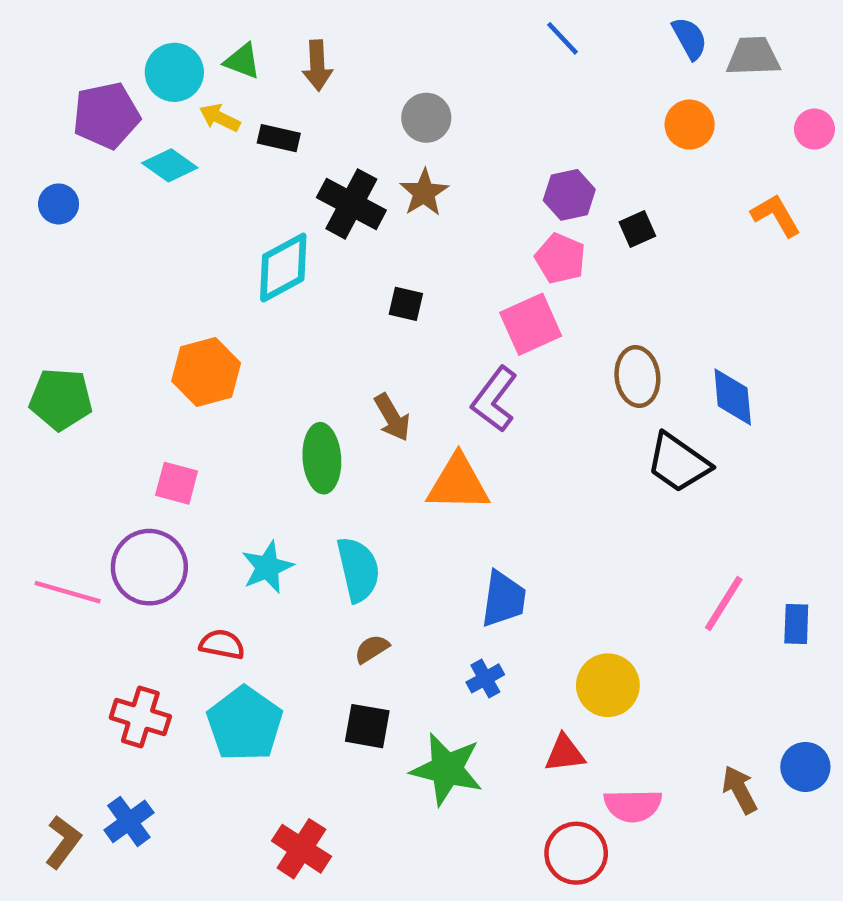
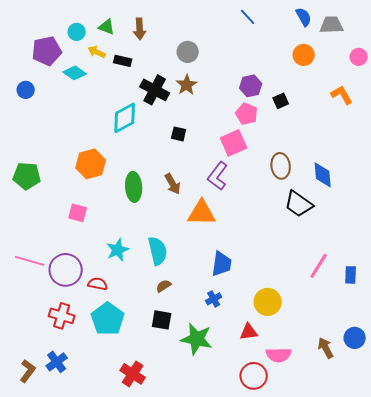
cyan circle: (174, 72) -> (77, 32), size x0.7
green ellipse: (322, 458) -> (134, 187), moved
purple circle: (149, 567) -> (66, 270), moved

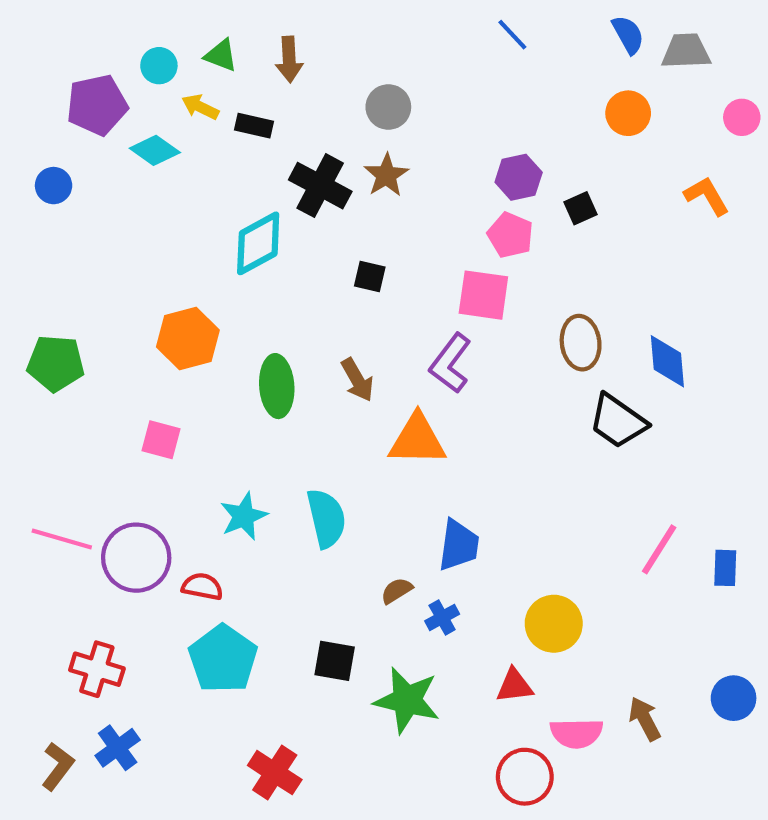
pink square: (234, 143) -> (483, 295), turned 32
brown semicircle: (164, 286) -> (397, 591), moved
red cross: (62, 316) -> (97, 669), moved
brown arrow: (326, 348) -> (645, 719), moved

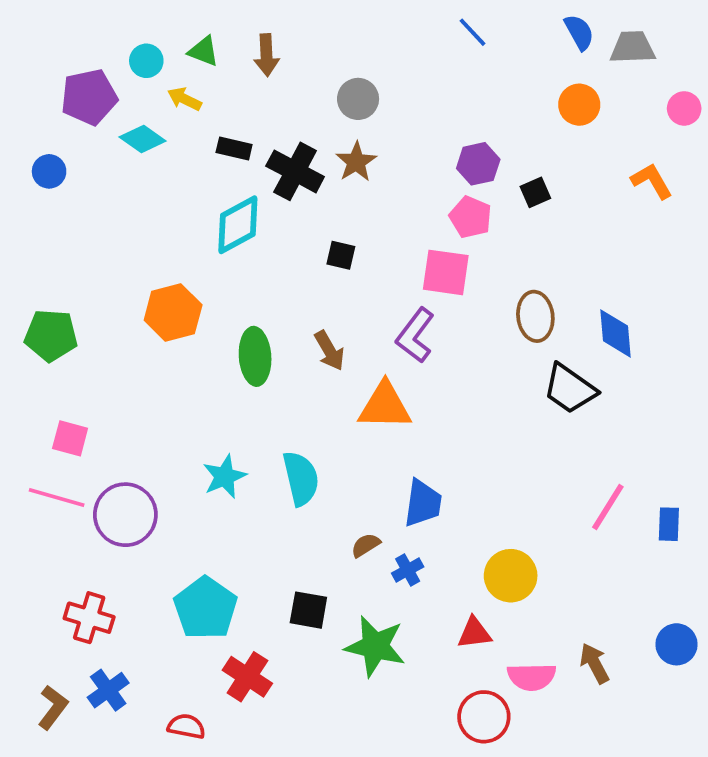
black rectangle: (254, 126) -> (234, 149), moved
pink square: (161, 440) -> (70, 438), moved
red semicircle: (202, 587) -> (186, 726), moved
red cross: (275, 773) -> (247, 677), moved

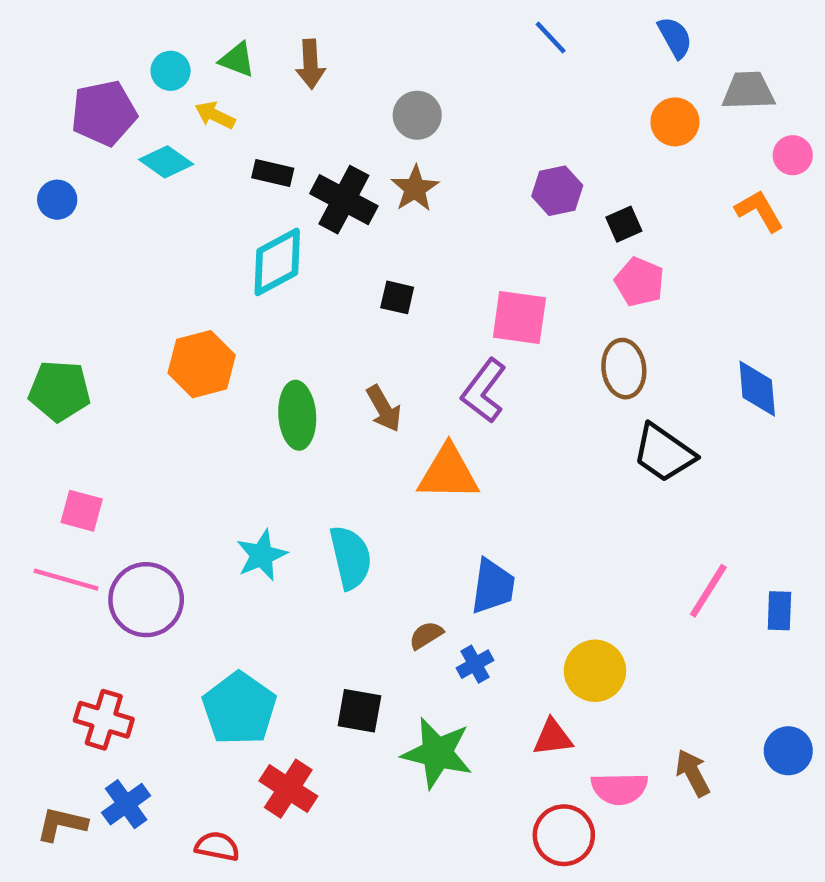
gray trapezoid: (633, 47) -> (748, 91), moved
pink circle: (684, 108) -> (793, 155), moved
pink pentagon: (471, 217) -> (639, 282), moved
blue diamond: (615, 333) -> (757, 389), moved
brown L-shape: (53, 707) -> (62, 824), turned -114

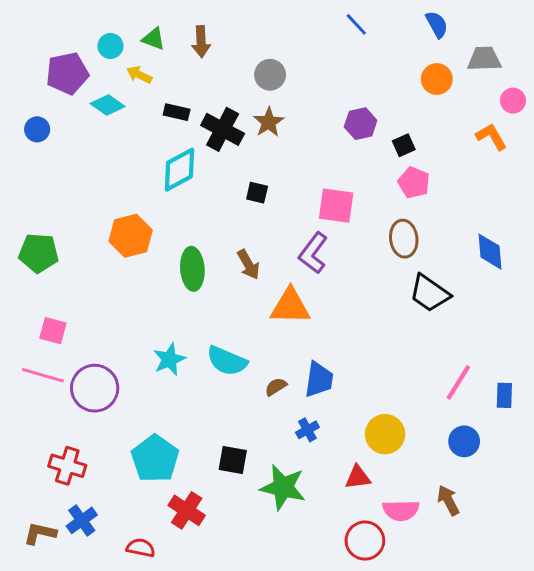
cyan semicircle: (351, 557) -> (227, 361), turned 126
brown semicircle: (426, 635) -> (276, 387), moved
blue circle: (788, 751) -> (464, 441), moved

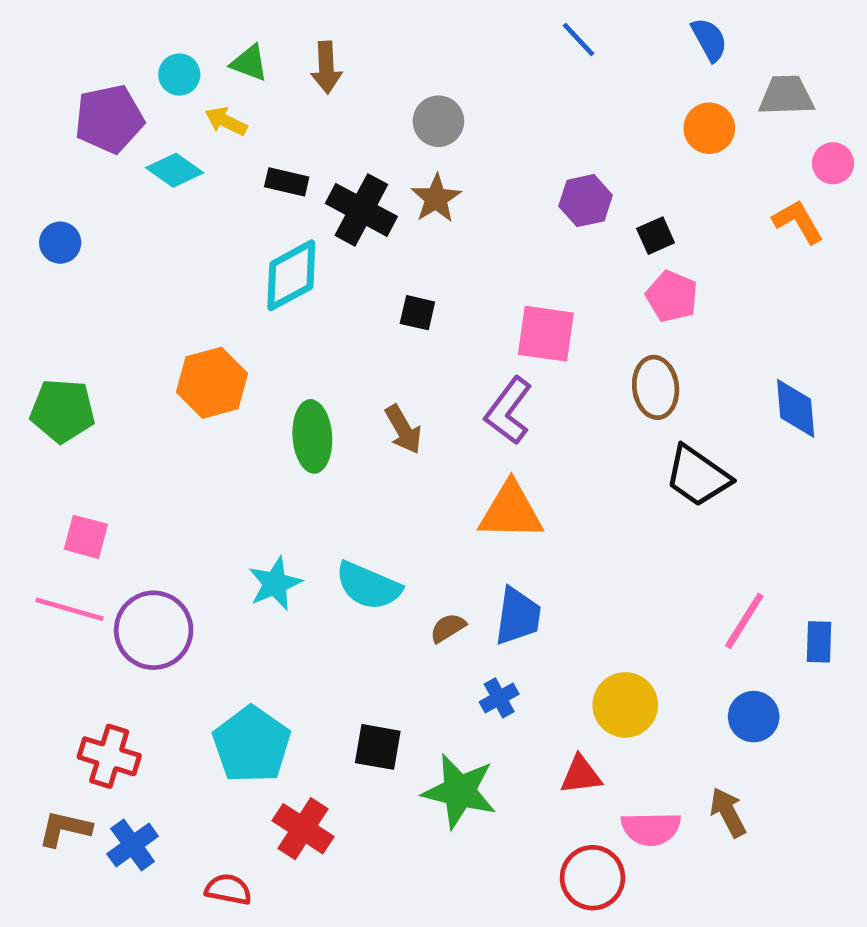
blue circle: (37, 129) -> (60, 243), moved
orange triangle: (290, 306) -> (511, 511), moved
brown L-shape: (40, 533) -> (65, 829), moved

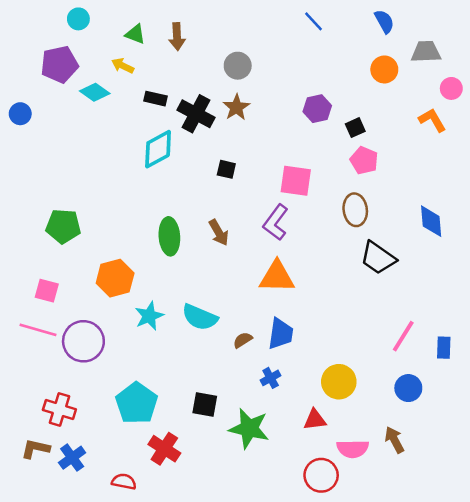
cyan circle: (179, 75) -> (78, 19), moved
blue circle: (60, 243) -> (20, 114), moved
orange hexagon: (212, 383) -> (115, 278), moved
green pentagon: (63, 411) -> (63, 226), moved

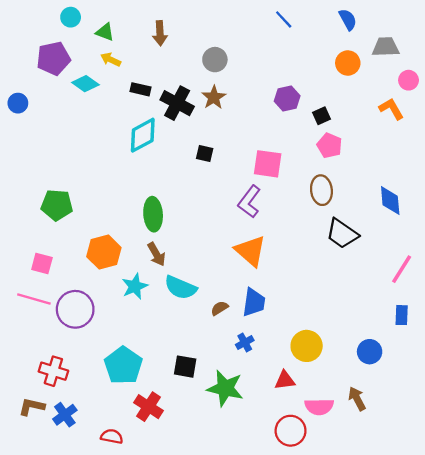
green triangle: (135, 34) -> (105, 32), moved
brown arrow: (219, 233) -> (156, 254), moved
orange triangle: (277, 277) -> (250, 251), turned 40
pink line: (403, 336) -> (402, 269), moved

